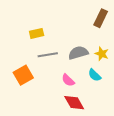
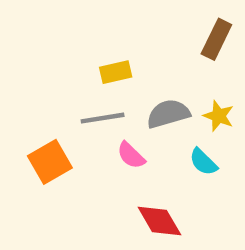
yellow rectangle: (37, 33) -> (116, 72), moved
pink semicircle: (68, 80) -> (131, 155), moved

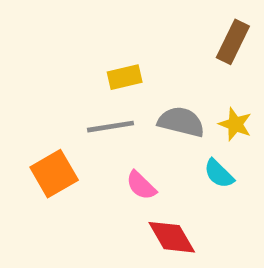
gray semicircle: (168, 114) -> (181, 122), turned 30
pink semicircle: (131, 155) -> (141, 185), moved

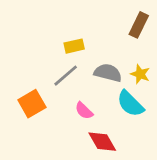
gray line: (111, 127) -> (66, 76), turned -32
cyan semicircle: (219, 174) -> (130, 104), size x1.5

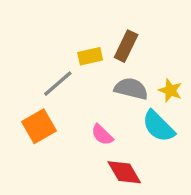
brown rectangle: (139, 25) -> (126, 46), moved
gray line: (66, 76) -> (58, 84), moved

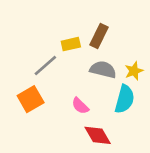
yellow star: (170, 90) -> (134, 71), turned 30
cyan semicircle: (158, 126) -> (125, 99), turned -120

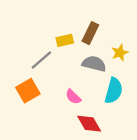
yellow star: (134, 71) -> (120, 53), moved

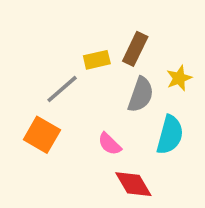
gray semicircle: (94, 64) -> (141, 95), turned 95
orange square: (28, 91) -> (42, 135), turned -30

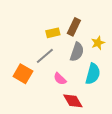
gray line: (62, 89) -> (45, 56), moved

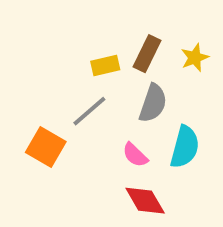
yellow star: (98, 43) -> (195, 58), moved
pink semicircle: (60, 79) -> (135, 155), moved

